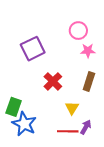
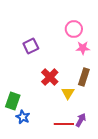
purple square: (33, 49) -> (31, 46), size x0.7
yellow triangle: (72, 108) -> (68, 93), moved
blue star: (24, 124) -> (23, 117), size x0.6

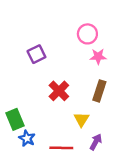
yellow triangle: (68, 93) -> (82, 119), moved
green rectangle: (13, 101) -> (15, 119), turned -42
red line: (64, 124) -> (61, 148), moved

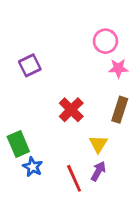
purple square: (36, 54) -> (30, 65), moved
purple arrow: (96, 142) -> (98, 171), moved
red line: (61, 148) -> (74, 178), turned 65

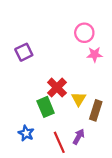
brown rectangle: (120, 110) -> (96, 110), moved
green rectangle: (18, 144) -> (46, 107), moved
yellow triangle: (98, 144) -> (79, 99), moved

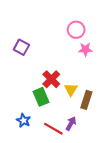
purple square: (24, 52) -> (21, 47), turned -35
red line: (59, 142) -> (53, 129), turned -36

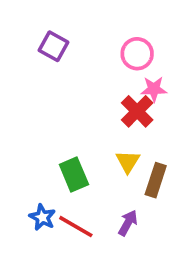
purple square: (21, 47) -> (53, 46), moved
red cross: (51, 79) -> (137, 111), moved
red line: (53, 129) -> (76, 227), moved

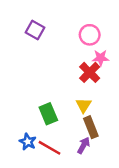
brown rectangle: (156, 180) -> (91, 127), moved, turned -40

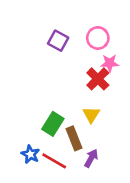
purple square: (35, 30) -> (58, 41), moved
green rectangle: (48, 114) -> (53, 124), turned 55
brown rectangle: (91, 127) -> (74, 138), moved

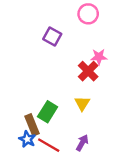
pink circle: (98, 38) -> (88, 14), moved
brown rectangle: (74, 138) -> (32, 125), moved

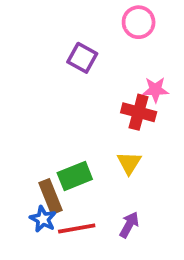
red cross: (88, 71) -> (139, 112), turned -30
green rectangle: (48, 112) -> (75, 176), turned 36
red line: (49, 145) -> (77, 228), turned -40

